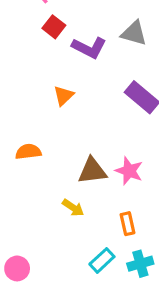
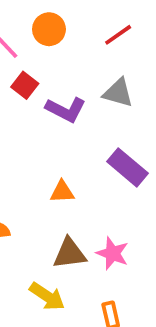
orange triangle: (63, 96) -> (62, 192), moved, turned 40
yellow arrow: (73, 208) -> (47, 296), size x1.4

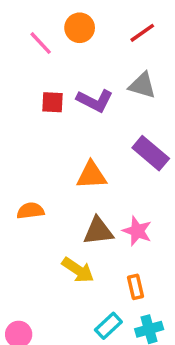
red square: (25, 85) -> (52, 102), moved, turned -35
orange triangle: (62, 192) -> (91, 175), size x1.4

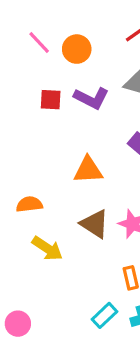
orange circle: (80, 28) -> (77, 49), moved
brown triangle: (98, 231) -> (95, 224), turned 40
yellow arrow: (78, 270) -> (47, 248), moved

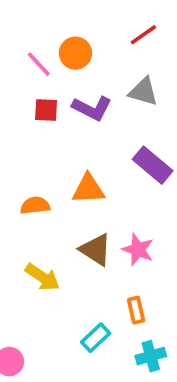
pink line: (39, 42) -> (39, 64), moved
orange semicircle: (29, 204) -> (35, 205), moved
cyan rectangle: (105, 315) -> (96, 338), moved

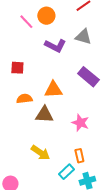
red square: (46, 110) -> (17, 68), moved
brown triangle: (96, 250) -> (44, 115), moved, turned -30
yellow arrow: (42, 277) -> (40, 153), moved
cyan rectangle: (96, 338) -> (66, 172), moved

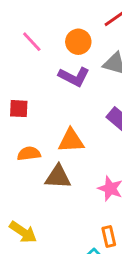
orange circle: (46, 16) -> (78, 42), moved
yellow arrow: (40, 153) -> (23, 232), moved

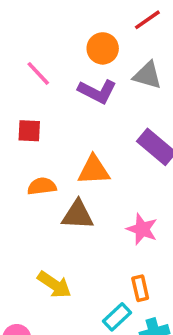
pink line: (32, 42) -> (38, 73), moved
yellow arrow: (23, 232) -> (54, 285), moved

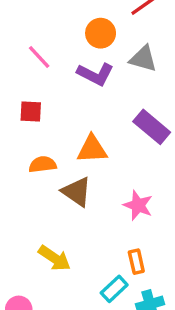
brown triangle: (78, 215) -> (77, 192), turned 32

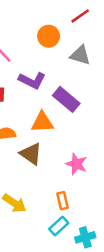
purple L-shape: (95, 74) -> (32, 80), moved
purple rectangle: (152, 127) -> (66, 99), moved
orange rectangle: (136, 262) -> (63, 201), moved

